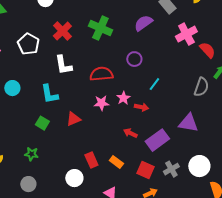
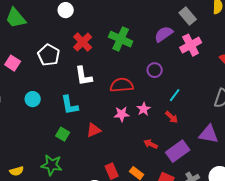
pink cross: (186, 34) -> (191, 45), moved
red arrow: (141, 107) -> (172, 117), moved, turned 32
green star: (31, 154) -> (52, 165), size x1.5

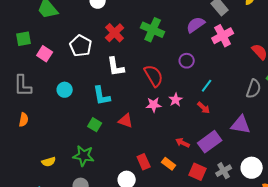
red semicircle: (122, 85) -> (154, 76), turned 65
red triangle: (94, 130) -> (126, 121), turned 42
red arrow: (151, 144) -> (183, 143), moved

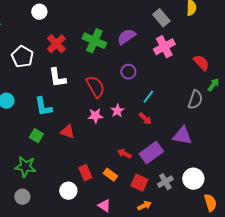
purple semicircle: (196, 25) -> (126, 37), moved

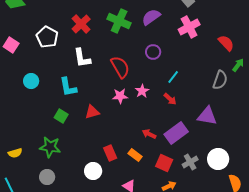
red triangle: (67, 132) -> (92, 112), turned -35

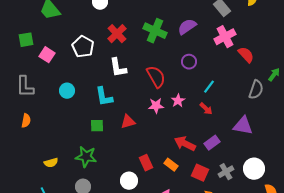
red semicircle: (226, 43) -> (246, 55), moved
green square: (61, 116) -> (97, 126), turned -32
purple rectangle: (176, 133) -> (212, 143), size x0.7
red arrow: (149, 134) -> (185, 144), size x1.5

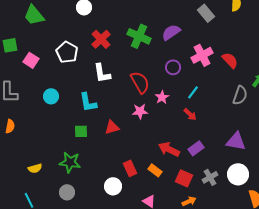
pink cross: (225, 37) -> (202, 55), moved
pink star: (178, 101) -> (162, 97), moved
purple triangle: (243, 126) -> (236, 141), moved

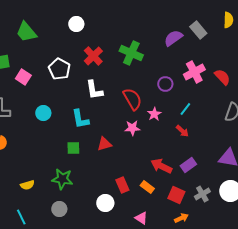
purple semicircle: (171, 32) -> (173, 38), moved

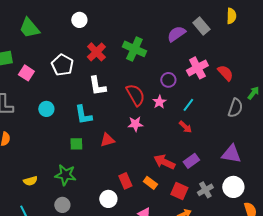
pink star: (154, 114) -> (159, 102), moved

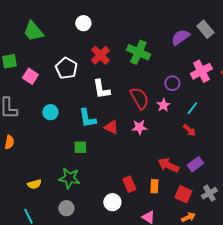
red triangle: (107, 140) -> (111, 127), moved, turned 42
orange rectangle: (150, 183) -> (154, 186), turned 56

